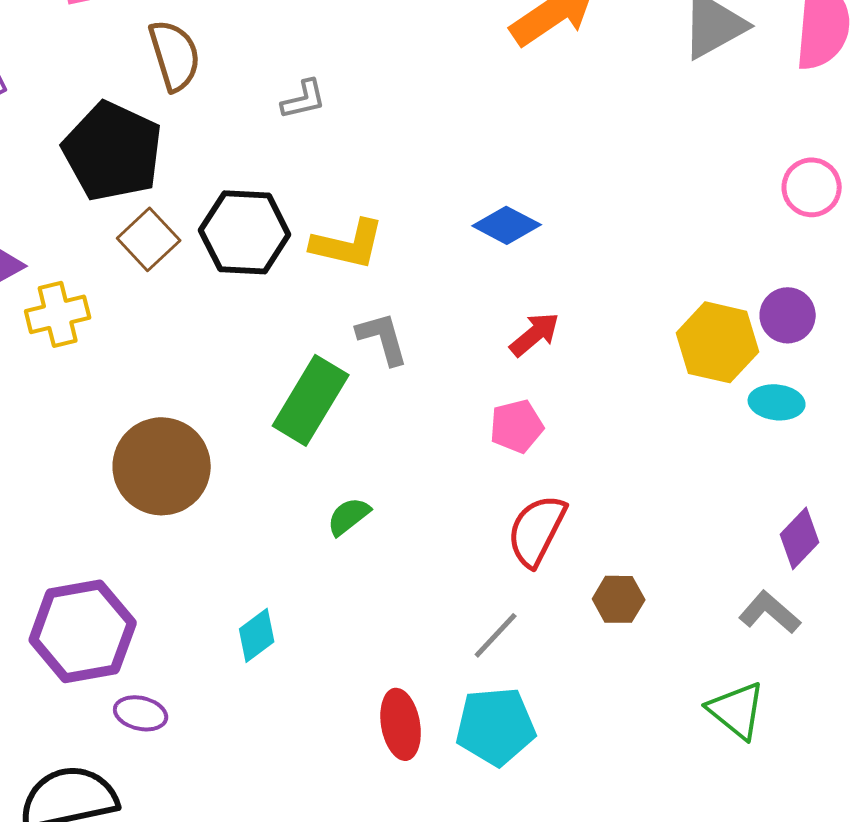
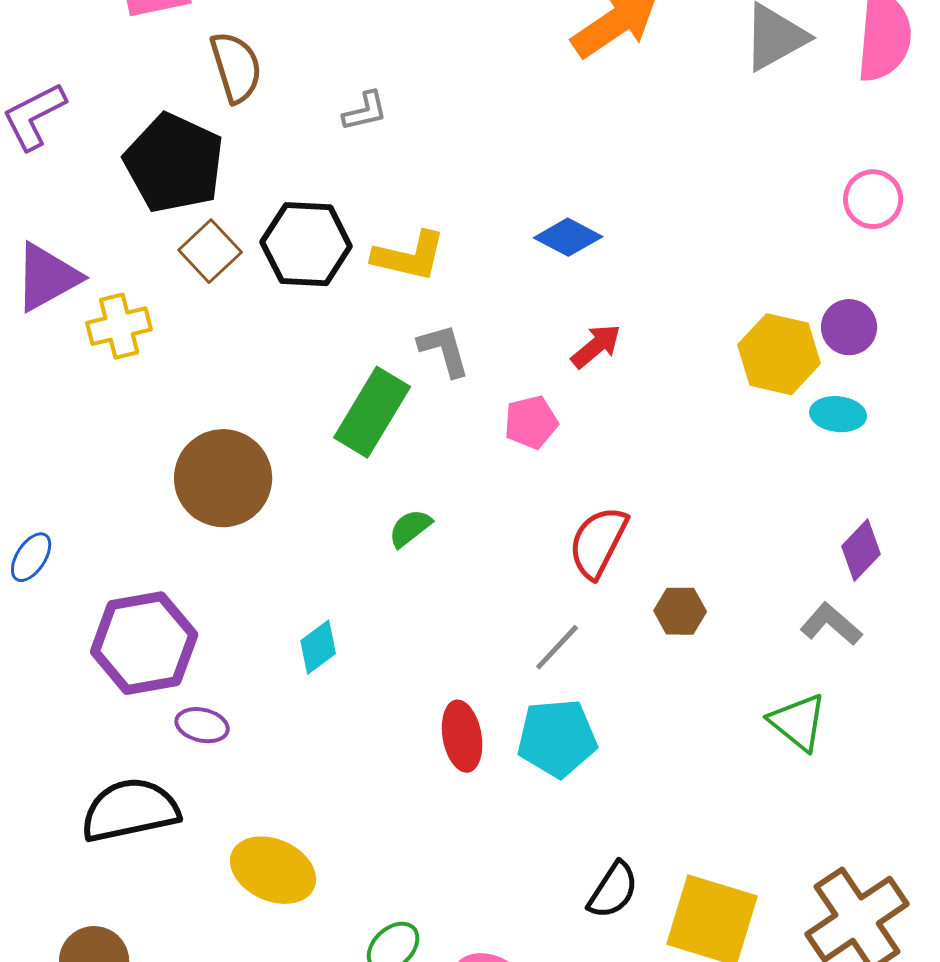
pink pentagon: (517, 426) -> (531, 422), moved

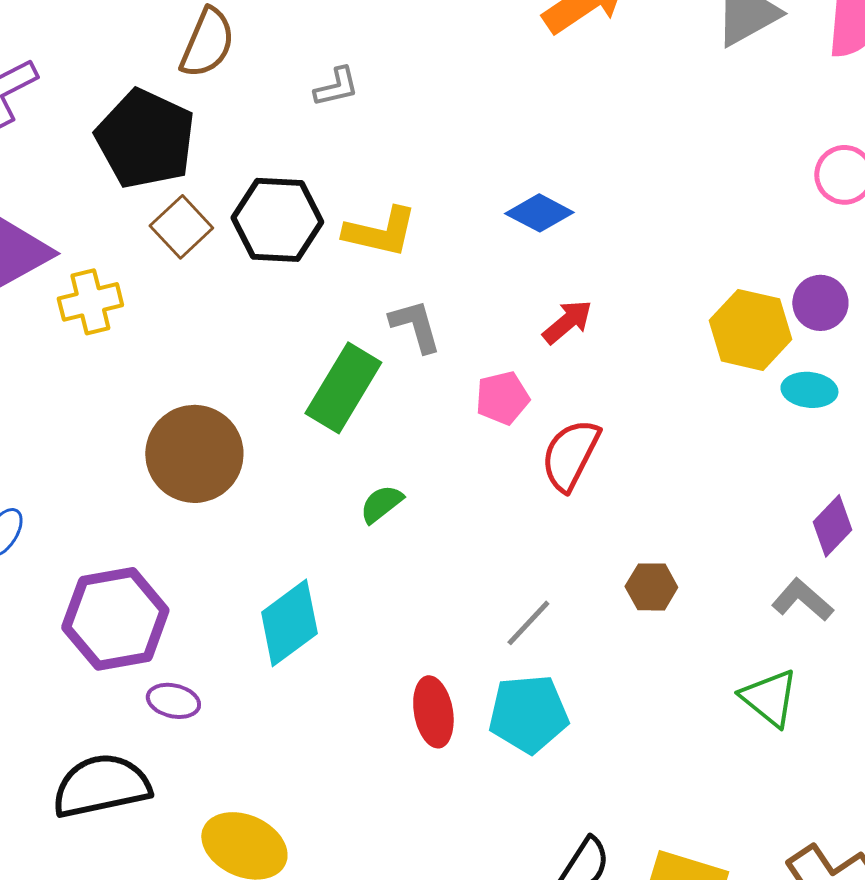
brown semicircle: (236, 67) -> (207, 43), turned 40
red semicircle: (598, 542) -> (570, 455), moved
cyan diamond: (318, 647) -> (289, 623), size x1.6

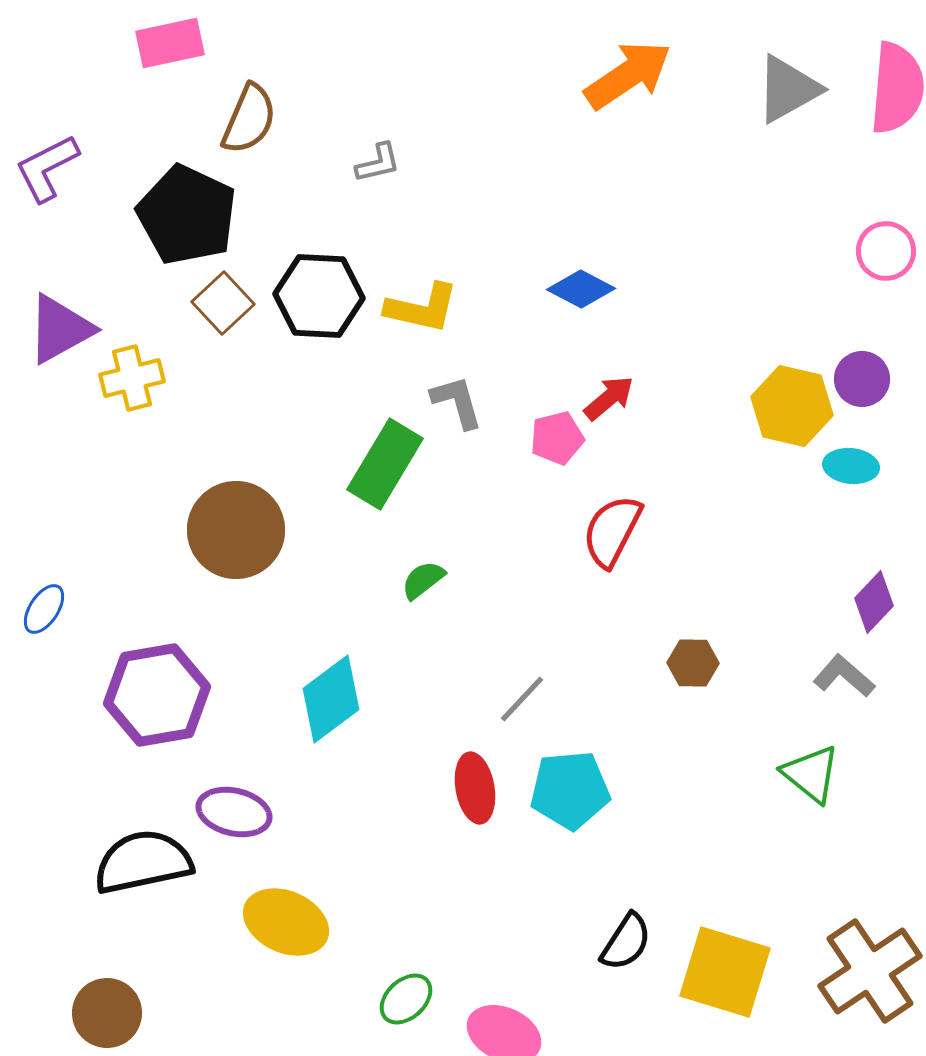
pink pentagon: (502, 398) -> (557, 438), moved
gray line: (528, 623) -> (522, 699), moved
purple ellipse: (173, 701) -> (234, 812), moved, size x1.4

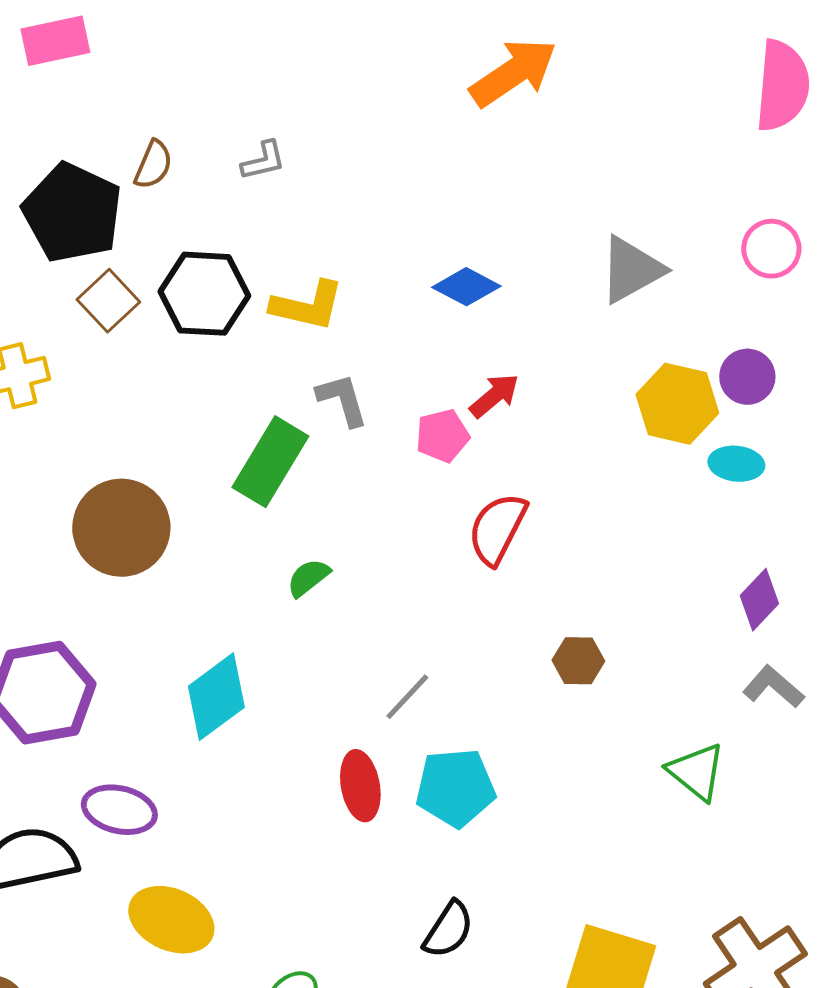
gray triangle: (788, 89) -> (631, 270), moved
brown semicircle: (249, 119) -> (153, 165), moved, size x0.7
gray L-shape: (844, 676) -> (773, 687), moved
black semicircle: (626, 942) -> (448, 930), moved

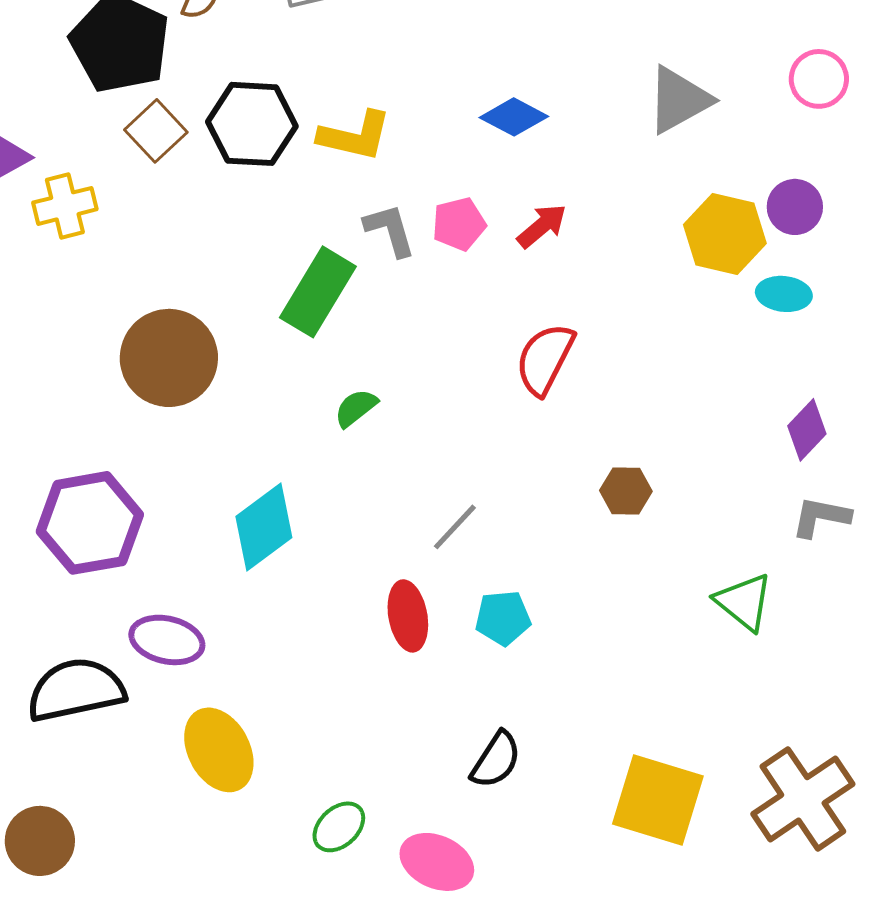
pink pentagon: (442, 436) -> (459, 224), moved
gray L-shape: (773, 687) -> (821, 517), turned -30
cyan pentagon: (455, 788) -> (503, 618), size x0.7
yellow ellipse: (171, 920) -> (219, 750), turned 38

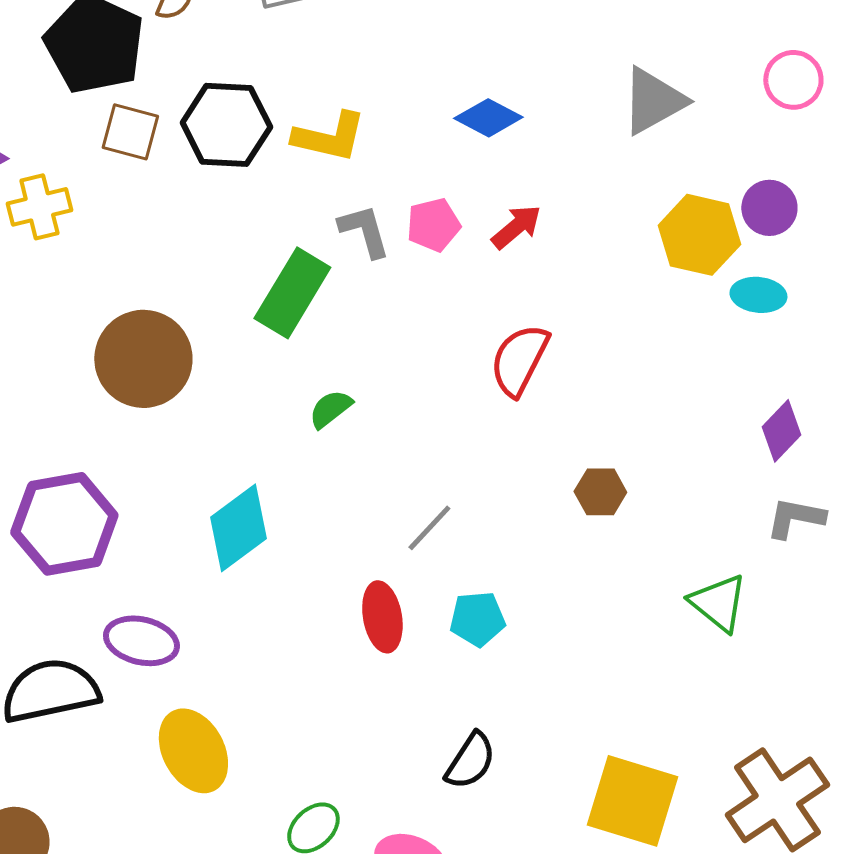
brown square: (156, 131) -> (130, 132), turned -32

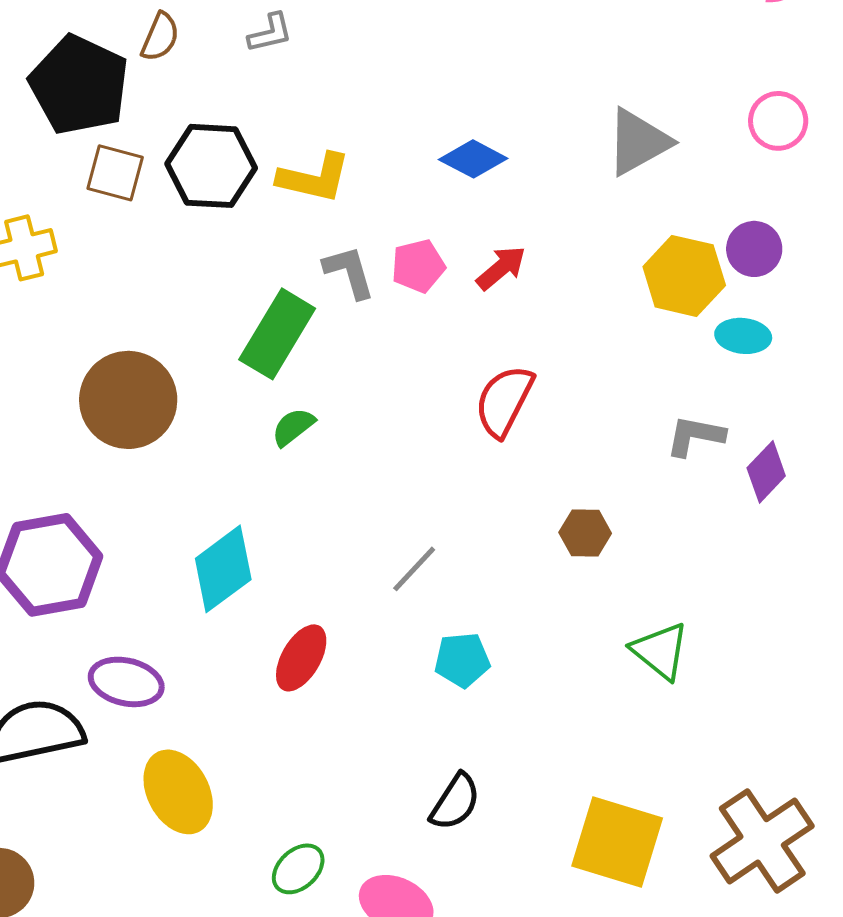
green semicircle: (330, 409) -> (293, 427), moved
gray L-shape: (795, 518) -> (695, 436), moved
green triangle: (718, 603) -> (660, 651), moved
red ellipse: (382, 617) -> (301, 658), moved, turned 40

